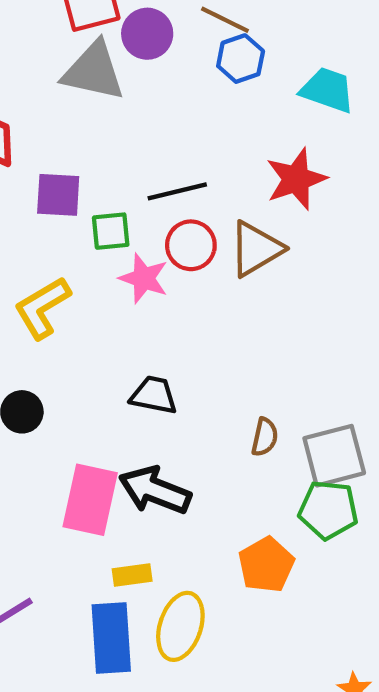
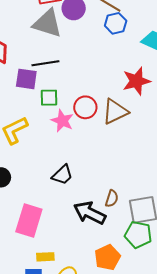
black line: (177, 191) -> (45, 63), moved
black trapezoid: (154, 395) -> (62, 175), turned 120
black arrow: (155, 490) -> (90, 213), moved

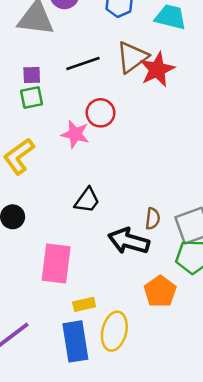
black line: (45, 63) -> (83, 63), moved
purple square: (26, 79) -> (32, 75), moved, size x0.7
green square: (49, 98) -> (31, 97), moved
brown triangle: (115, 112) -> (132, 57), moved

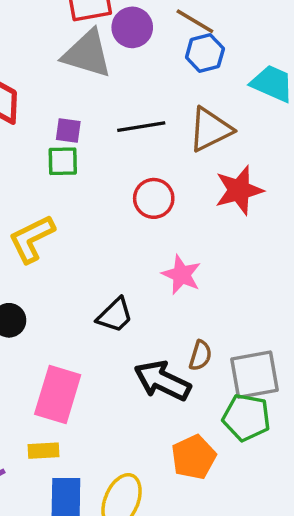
red star: (157, 70) -> (239, 190), moved
pink star: (75, 134) -> (182, 275), moved
yellow rectangle: (84, 304) -> (44, 451), moved

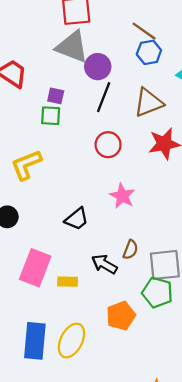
purple circle: (132, 27) -> (98, 67), moved
black line: (141, 127) -> (104, 97), turned -64
black arrow: (162, 381) -> (104, 264), size x0.7
yellow rectangle: (44, 451) -> (68, 282), moved

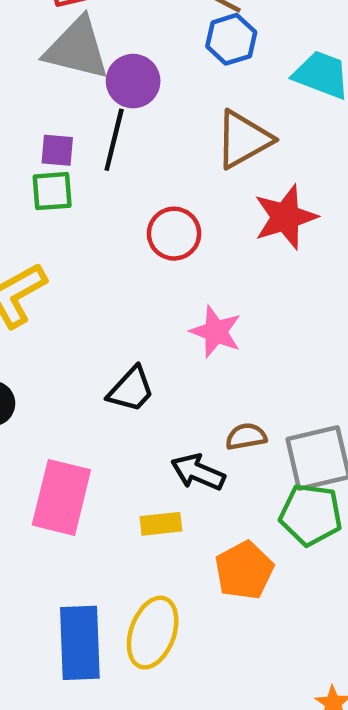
black line: (104, 97) -> (114, 140), moved
brown semicircle: (130, 250) -> (246, 437), turned -114
yellow rectangle: (68, 282) -> (161, 524), moved

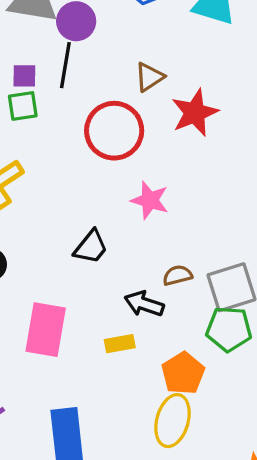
brown triangle: (243, 139) -> (149, 77), moved, size x0.7
red circle: (174, 234) -> (114, 131), size x1.5
yellow ellipse: (153, 633) -> (172, 421), moved

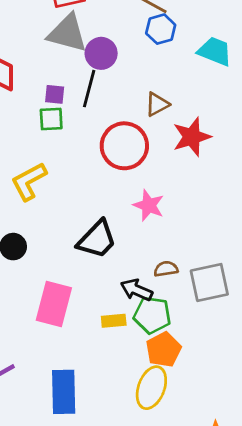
black trapezoid: (91, 247) -> (97, 239), size x1.4
green pentagon: (229, 329) -> (152, 315), moved

